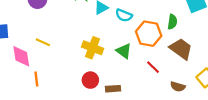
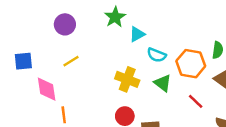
cyan semicircle: (124, 15) -> (157, 55), moved
yellow line: (43, 42) -> (71, 61), moved, turned -56

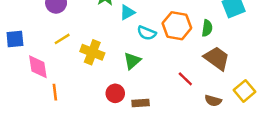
orange hexagon: (191, 64) -> (177, 26), moved
yellow cross: (127, 79) -> (92, 52), moved
green triangle: (163, 83) -> (132, 61), moved, turned 42

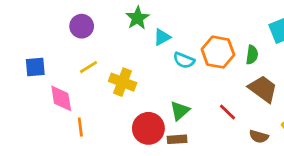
green triangle: (132, 61) -> (180, 111), moved
red circle: (115, 93) -> (148, 128), size x1.5

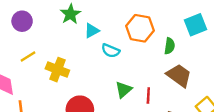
orange hexagon: (218, 52) -> (140, 28), moved
green triangle: (180, 111) -> (124, 90), moved
red line: (227, 112) -> (148, 96), turned 49

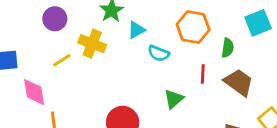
yellow cross: (57, 70) -> (92, 44), moved
red line: (148, 96) -> (203, 74), moved

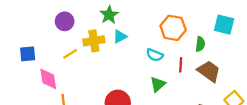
cyan square: (258, 23) -> (224, 25), turned 36
cyan triangle: (136, 30) -> (120, 37), moved
yellow cross: (92, 44) -> (94, 41), turned -30
cyan semicircle: (159, 53) -> (155, 55), moved

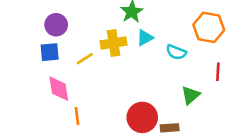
purple circle: (65, 21) -> (56, 25), moved
blue square: (28, 54) -> (50, 52), moved
cyan semicircle: (155, 55) -> (176, 52), moved

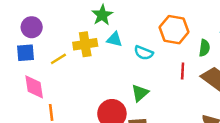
cyan triangle: (145, 38) -> (114, 39), turned 42
green triangle: (190, 95) -> (140, 93), moved

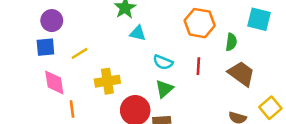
yellow cross: (85, 44) -> (107, 81), moved
cyan semicircle: (144, 53) -> (163, 62), moved
red line: (183, 71) -> (198, 66), moved

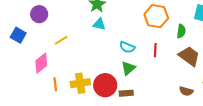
cyan triangle: (138, 33) -> (99, 24), moved
blue square: (45, 47) -> (18, 35), moved, turned 35
yellow cross: (107, 81) -> (80, 83), moved
pink diamond: (54, 82) -> (41, 63), turned 60

